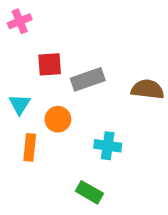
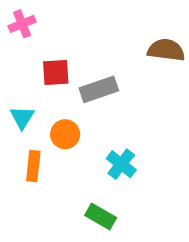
brown semicircle: (148, 89) -> (166, 50), moved
cyan cross: (108, 146) -> (121, 164), turned 30

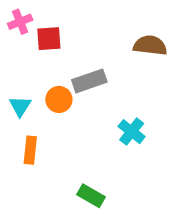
red square: (56, 72) -> (49, 39), moved
orange circle: (65, 134) -> (59, 99), moved
cyan cross: (121, 164) -> (132, 132), moved

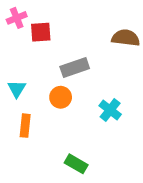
orange circle: (59, 99) -> (61, 97), moved

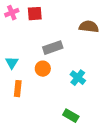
red square: (41, 32) -> (35, 14), moved
green rectangle: (76, 164) -> (71, 116), moved

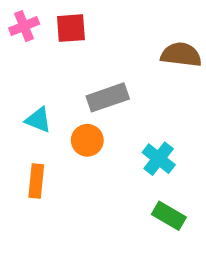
cyan triangle: (12, 63) -> (38, 120), moved, turned -40
green rectangle: (71, 116) -> (169, 216), moved

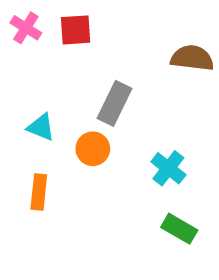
pink cross: (24, 26) -> (26, 28), turned -36
gray rectangle: (108, 97) -> (114, 103), turned -45

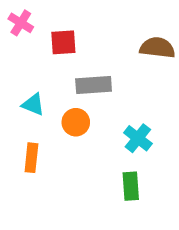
red square: (76, 30) -> (63, 42), moved
gray rectangle: (114, 103) -> (94, 85), turned 60
green rectangle: (179, 229) -> (131, 186), moved, turned 56

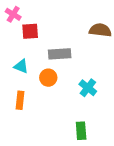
red square: (63, 42) -> (30, 31), moved
green rectangle: (131, 186) -> (81, 131), moved

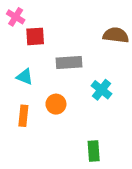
orange circle: (48, 78) -> (56, 104), moved
cyan cross: (88, 88) -> (101, 90), moved

